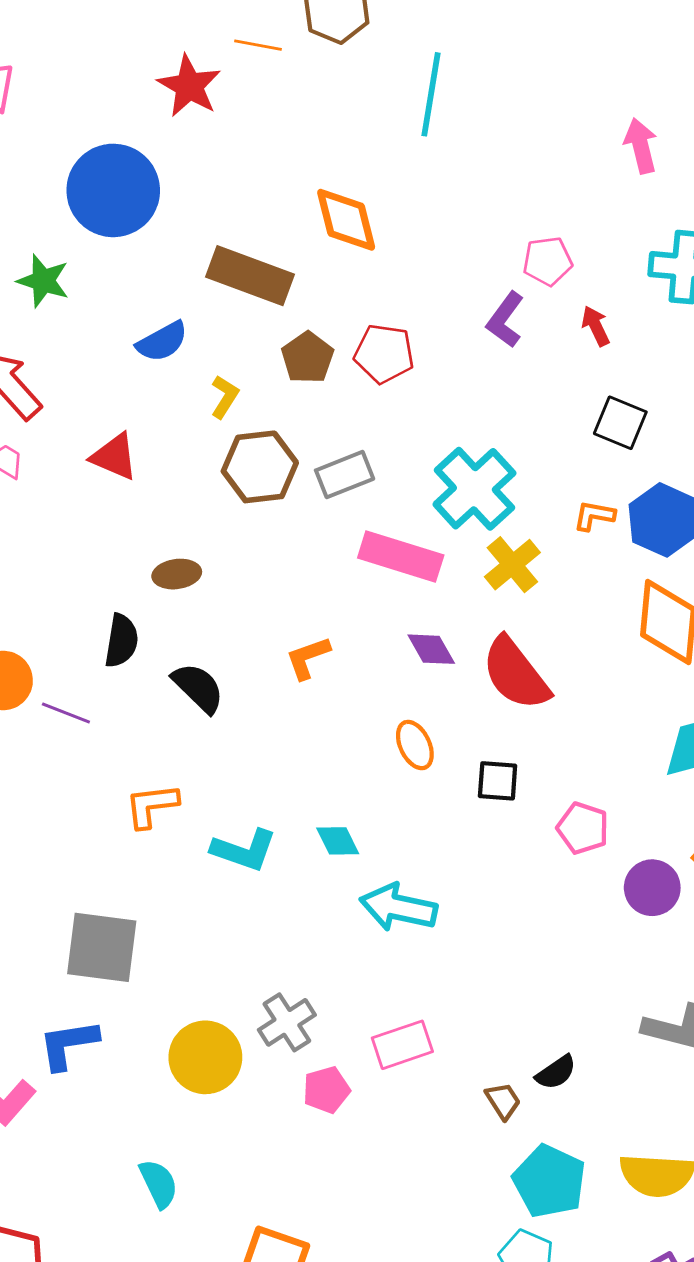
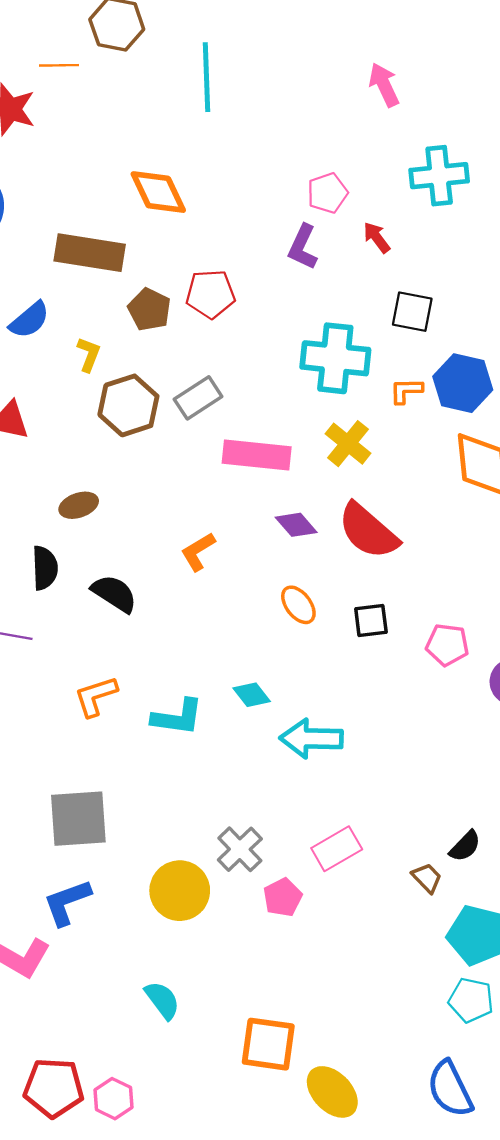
cyan cross: (474, 489) -> (335, 358), moved, turned -30

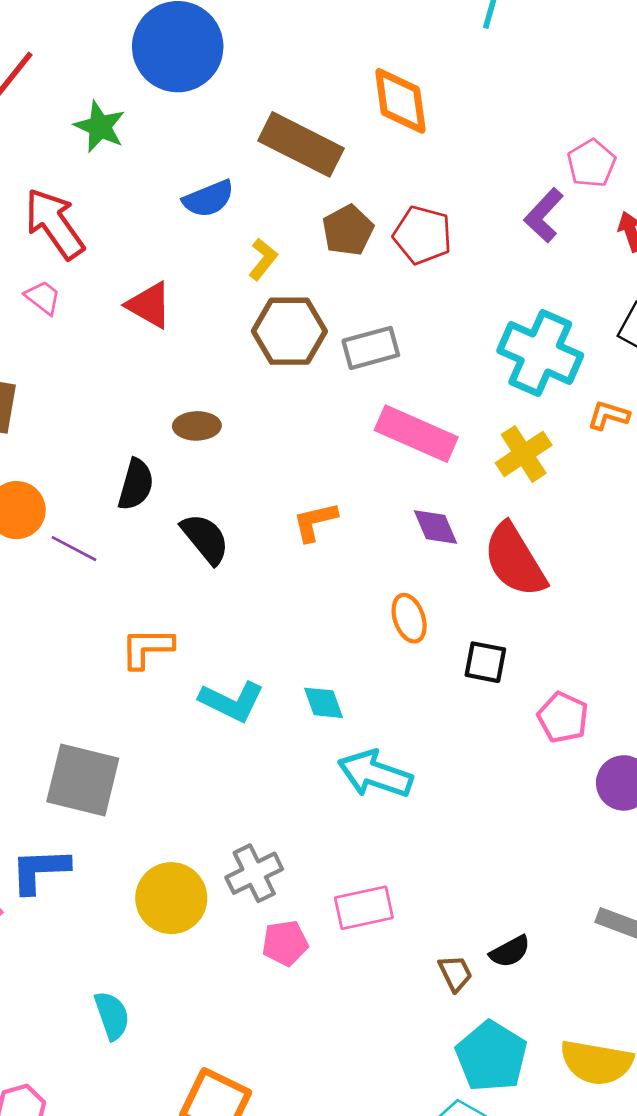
pink pentagon: (327, 193) -> (591, 163), turned -30

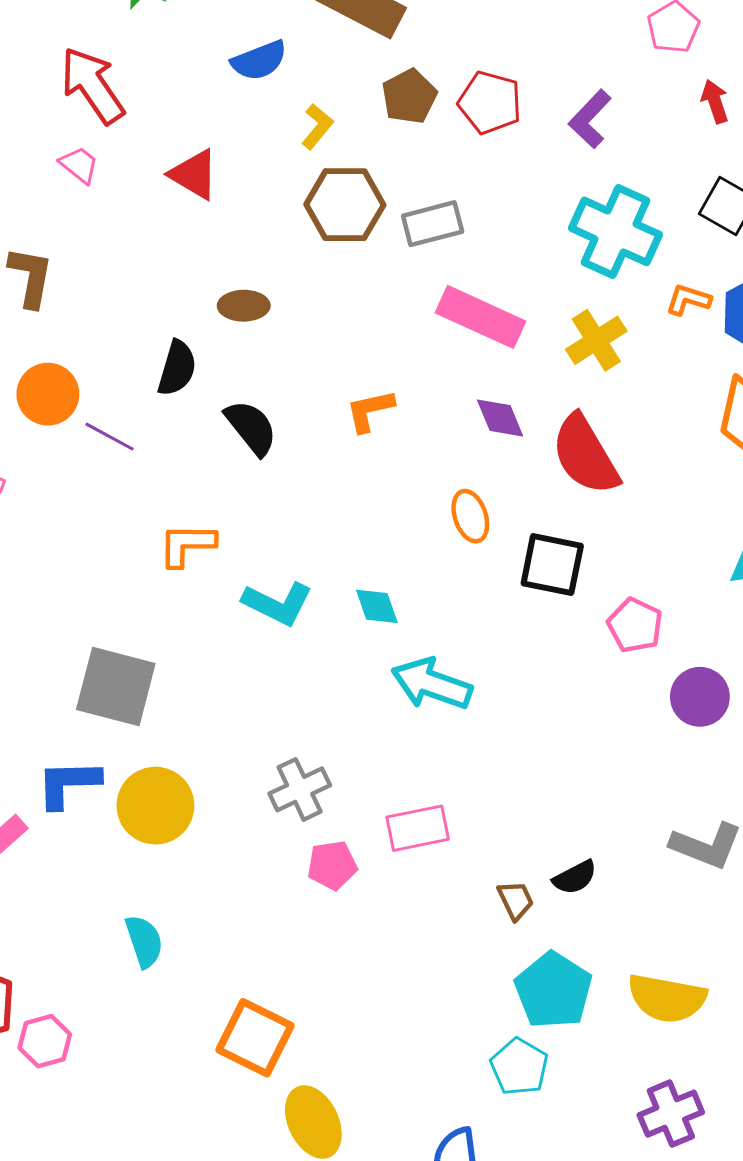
purple L-shape: (544, 215) -> (590, 119), moved
black square: (485, 662) -> (552, 565), size x1.4
yellow circle: (171, 898) -> (155, 806), moved

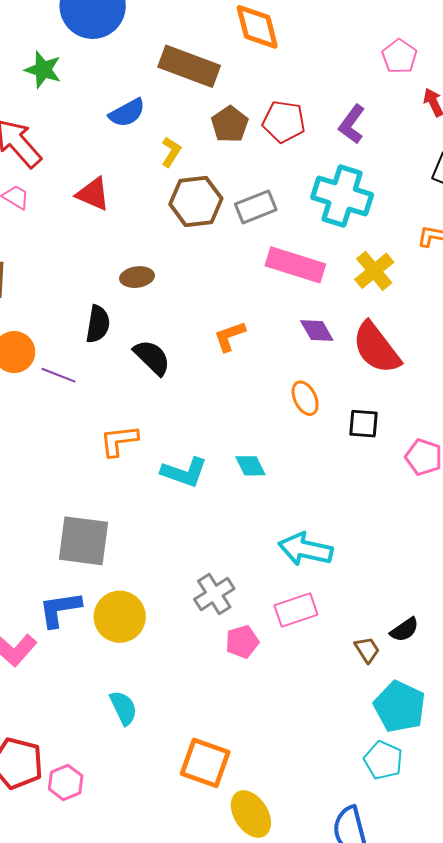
cyan cross: (615, 231) -> (342, 196), moved
black square: (552, 565) -> (364, 424), size x0.7
cyan arrow: (432, 684) -> (305, 549), moved

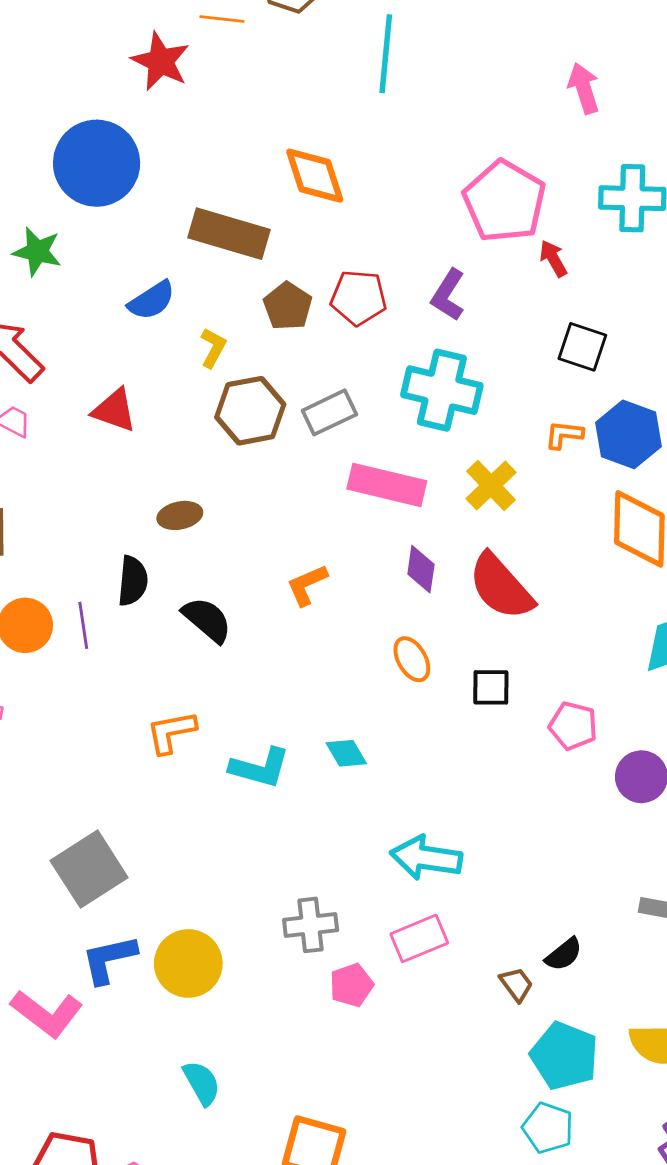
pink pentagon: (399, 56) -> (504, 201), size x1.8
purple diamond: (317, 330) -> (421, 569), turned 42
purple line: (59, 375) -> (83, 625), moved, turned 64
gray square: (84, 541) -> (89, 869), moved, turned -36
gray cross: (214, 594) -> (311, 925), turned 30

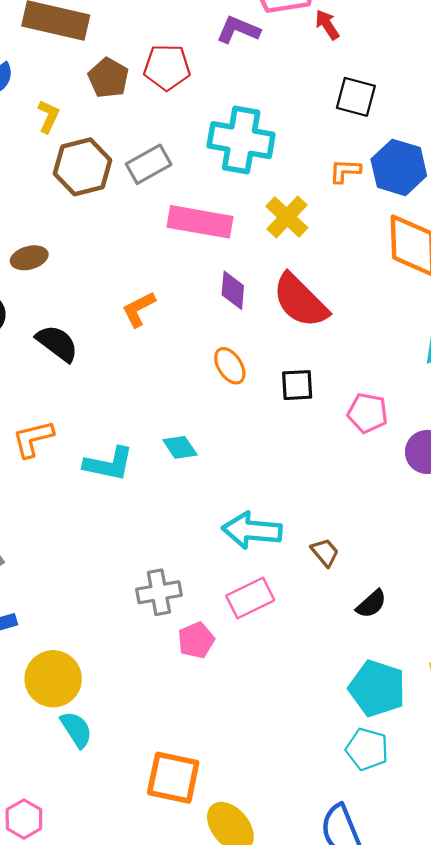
purple L-shape: (448, 295) -> (238, 30), moved, turned 84
yellow circle: (188, 963) -> (53, 679), moved
brown trapezoid: (516, 984) -> (325, 552), moved

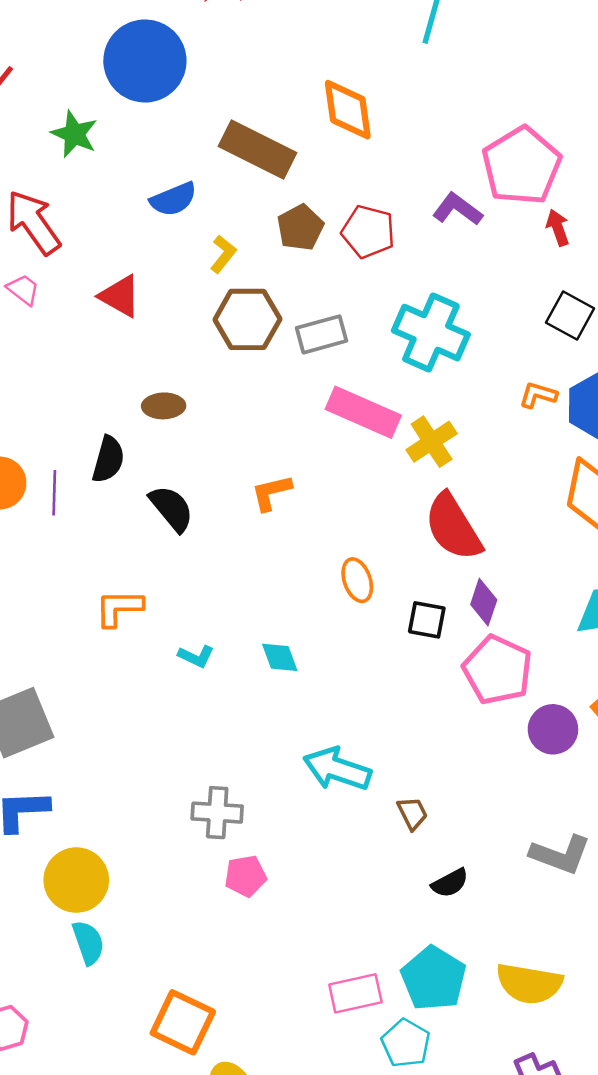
yellow cross: (287, 217) -> (432, 442), moved
purple diamond: (233, 290) -> (484, 602), moved
pink pentagon: (368, 413) -> (497, 670), size x1.5
cyan L-shape: (109, 464) -> (196, 656), size x0.6
pink rectangle: (250, 598) -> (355, 993), moved

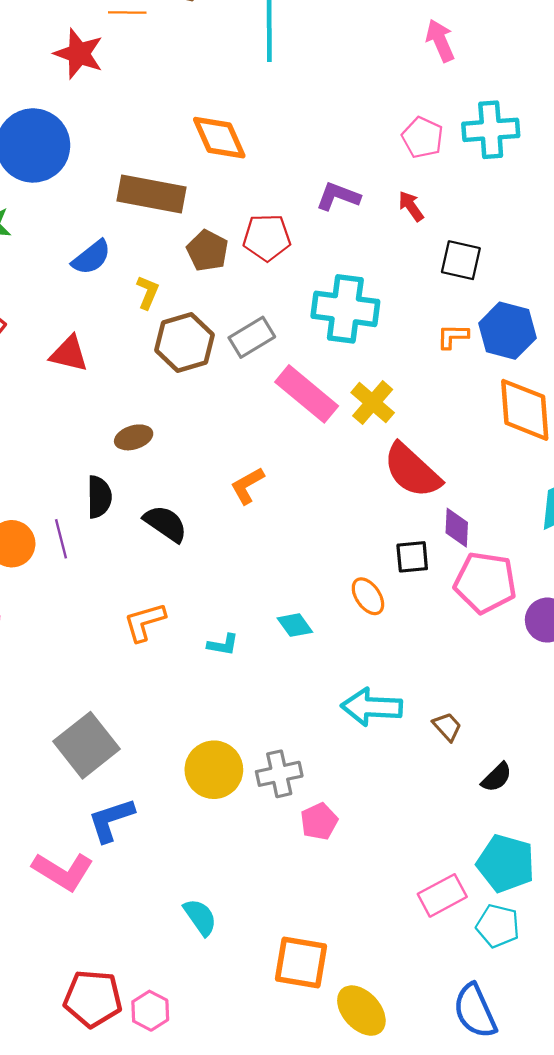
pink pentagon: (522, 166) -> (423, 137), moved, size x0.6
red arrow: (558, 228) -> (411, 206), moved
pink rectangle: (363, 412) -> (307, 394), turned 32
orange ellipse: (357, 580) -> (368, 596), moved
yellow circle: (76, 880) -> (214, 770), moved

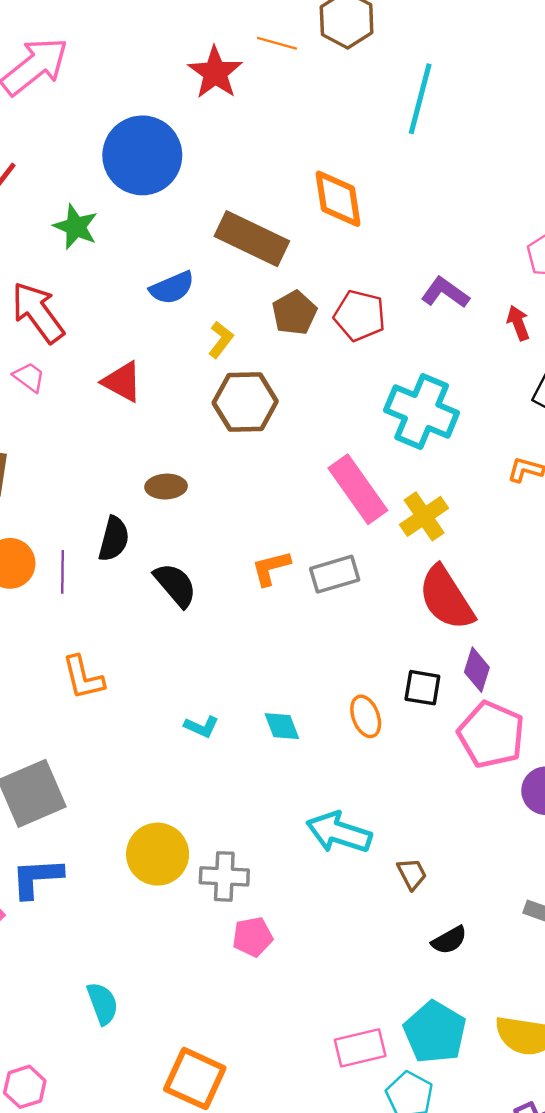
gray rectangle: (252, 337) -> (335, 574), moved
orange L-shape: (145, 622) -> (83, 678), moved, turned -102

